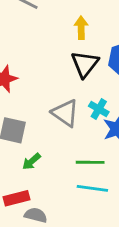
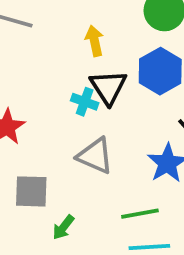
cyan cross: (99, 109) -> (85, 102), moved

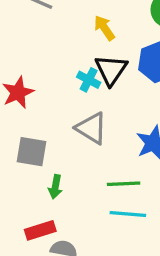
yellow arrow: (94, 41) -> (104, 28), turned -30
green arrow: (63, 227) -> (55, 187), turned -35

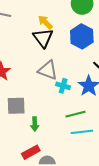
black triangle: (111, 70) -> (43, 38), moved
cyan cross: (89, 80) -> (63, 86), moved
gray triangle: (91, 128) -> (48, 70), moved

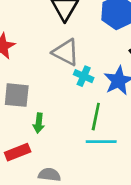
green line: (76, 114) -> (96, 117), turned -72
red rectangle: (31, 152) -> (18, 152), moved

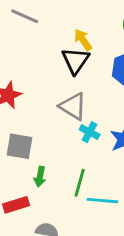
green line: (96, 117) -> (80, 183), moved

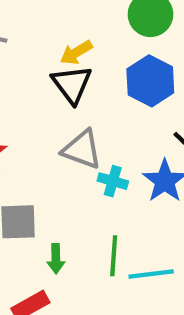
yellow arrow: (83, 40) -> (76, 53), turned -75

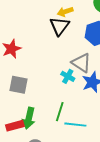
gray triangle: (82, 150) -> (81, 63), moved
green arrow: (56, 259) -> (29, 118), moved, size x1.5

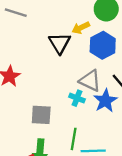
yellow arrow: (65, 12) -> (81, 28), moved
gray square: (19, 85) -> (41, 115), moved

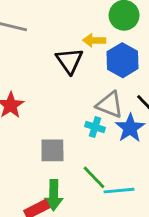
yellow arrow: (81, 28) -> (94, 40), turned 30
green line: (74, 139) -> (94, 177), turned -50

